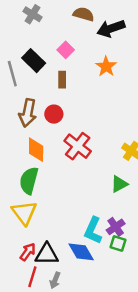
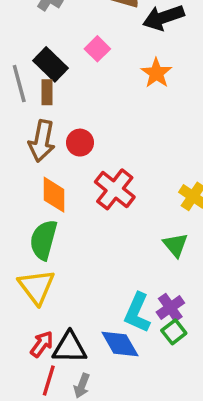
brown rectangle: (62, 80) -> (47, 92), moved
green triangle: (119, 184) -> (176, 245), turned -42
green square: (118, 244) -> (174, 332), turned 35

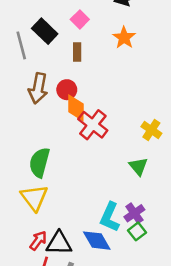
brown rectangle: (47, 92) -> (77, 52), moved
orange diamond: (54, 195) -> (76, 108), moved

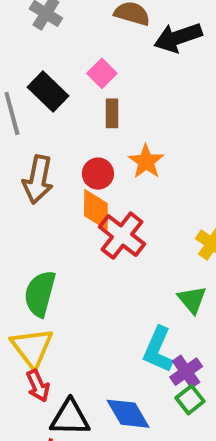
orange star: (124, 38) -> (146, 162), moved
brown rectangle: (77, 52) -> (112, 113), moved
red circle: (67, 90) -> (98, 174), moved
cyan L-shape: (110, 217) -> (158, 350), moved
red arrow: (38, 241) -> (38, 386), moved, turned 120

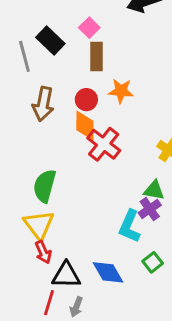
brown rectangle: (112, 113) -> (96, 56), size x1.4
orange star: (146, 162) -> (121, 91), turned -30
green triangle: (192, 300) -> (154, 190), turned -40
purple cross: (186, 372) -> (150, 209), moved

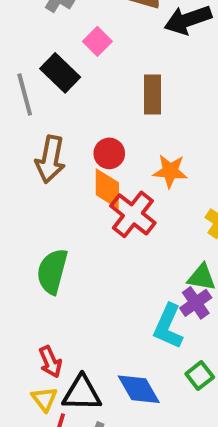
pink square: (89, 28) -> (97, 41), moved
brown rectangle: (96, 56) -> (152, 94), moved
orange star: (121, 91) -> (170, 171), moved
yellow triangle: (39, 225) -> (44, 399), moved, size x0.6

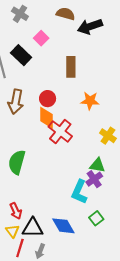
orange star: (170, 171) -> (90, 101), moved

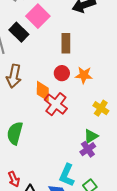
pink square: (41, 38) -> (38, 16), size x1.6
red circle: (48, 99) -> (62, 73), moved
green triangle: (97, 165) -> (91, 136), turned -42
cyan L-shape: (79, 192) -> (67, 175), moved

